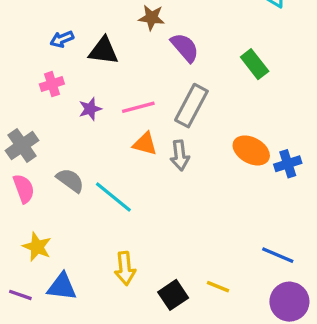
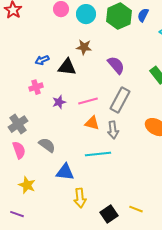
brown star: (152, 18) -> (84, 47), moved
cyan line: (113, 197) -> (98, 154), moved, turned -45
blue triangle: (62, 287) -> (65, 172), moved

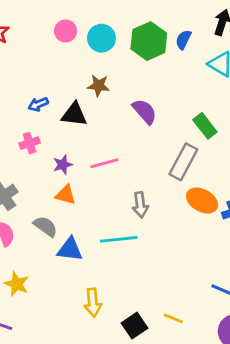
gray rectangle: (120, 100) -> (183, 162), moved
orange triangle: (92, 123) -> (66, 195), moved
blue triangle: (65, 172) -> (70, 249), moved

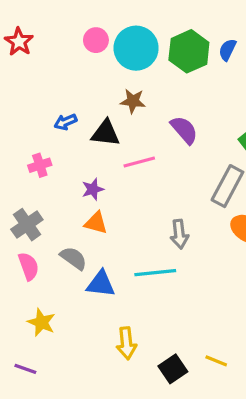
cyan circle: (101, 38) -> (136, 48), size x1.4
pink cross: (30, 143) -> (40, 165), moved
pink line: (104, 163) -> (139, 162), moved

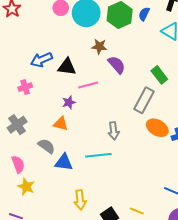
brown star: (133, 101) -> (99, 46), moved
blue arrow: (65, 122) -> (41, 60), size x1.5
purple star: (93, 189) -> (69, 102), moved
pink semicircle: (29, 266) -> (18, 164), moved

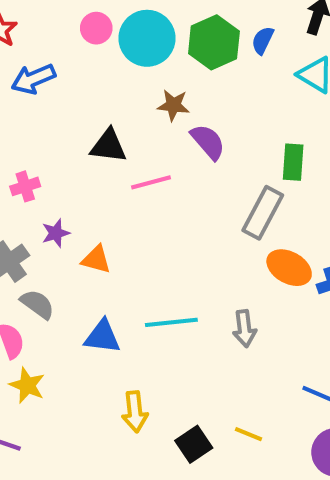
blue arrow: (41, 60) -> (33, 79), moved
green rectangle: (159, 75) -> (293, 162), turned 42
purple star: (69, 102) -> (56, 233), moved
gray arrow: (114, 131) -> (244, 329), moved
gray semicircle: (47, 146) -> (37, 304), moved

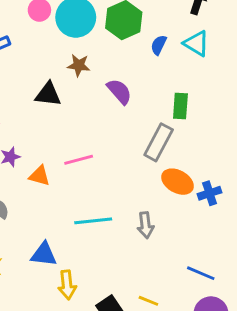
blue semicircle: (263, 40) -> (159, 45), moved
brown star: (173, 105) -> (79, 65), moved
pink line: (151, 182) -> (79, 160), moved
blue triangle: (102, 337) -> (44, 254), moved

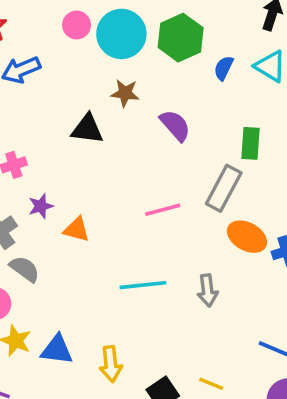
pink line: (79, 160) -> (163, 210), moved
blue triangle: (44, 254) -> (57, 350), moved

